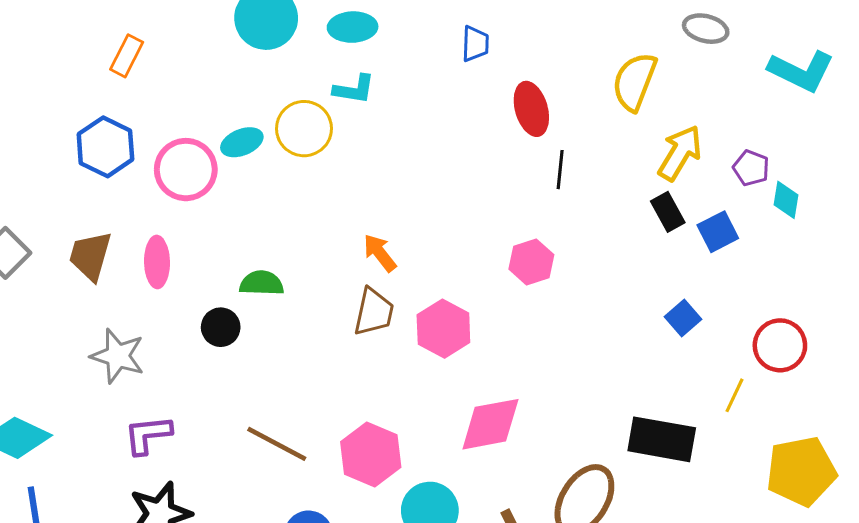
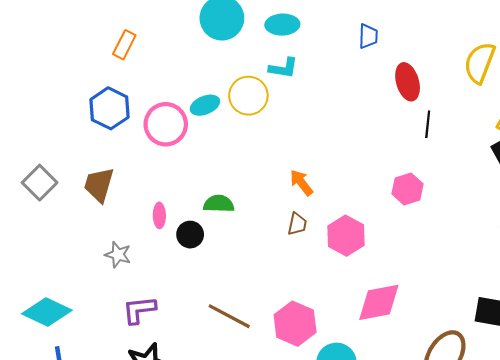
pink ellipse: (157, 262) -> (159, 215), moved, size x0.7
brown trapezoid: (374, 312) -> (297, 224), size x0.7
gray star: (118, 356) -> (118, 255), size x0.7

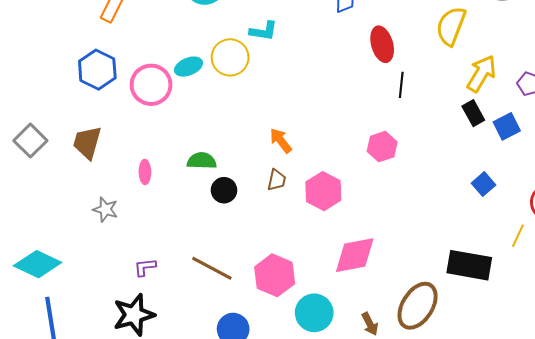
black circle: (190, 235) -> (224, 190), moved
purple L-shape: (139, 310) -> (145, 267), moved, size x0.7

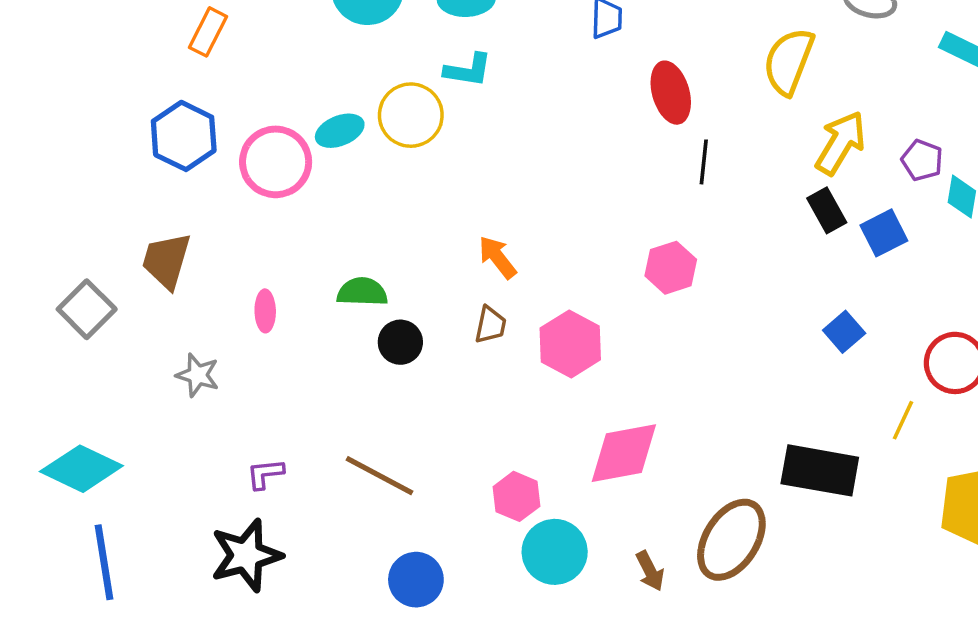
gray square: (30, 141) -> (87, 309), moved
pink hexagon: (275, 275) -> (516, 496), moved, size x0.7

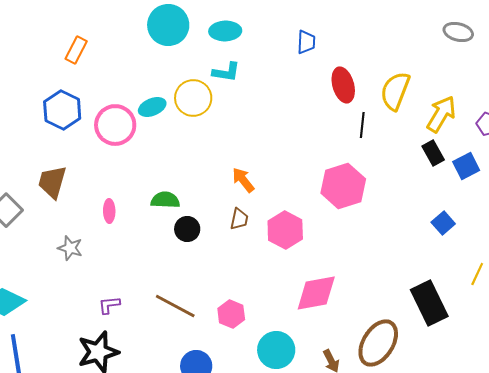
yellow semicircle: (789, 61) -> (395, 91), moved
pink hexagon: (671, 268) -> (343, 186), size x1.5
black rectangle: (820, 470) -> (429, 303), turned 54
pink hexagon: (516, 496) -> (231, 314), moved

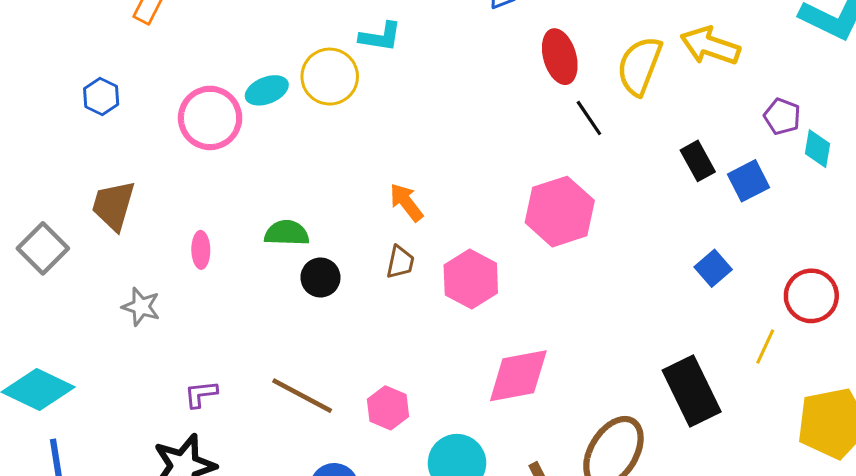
blue hexagon: (62, 110) -> (101, 96), moved, size x0.6
yellow arrow: (441, 114) -> (710, 46), moved, turned -102
black line: (362, 125) -> (589, 118), turned -40

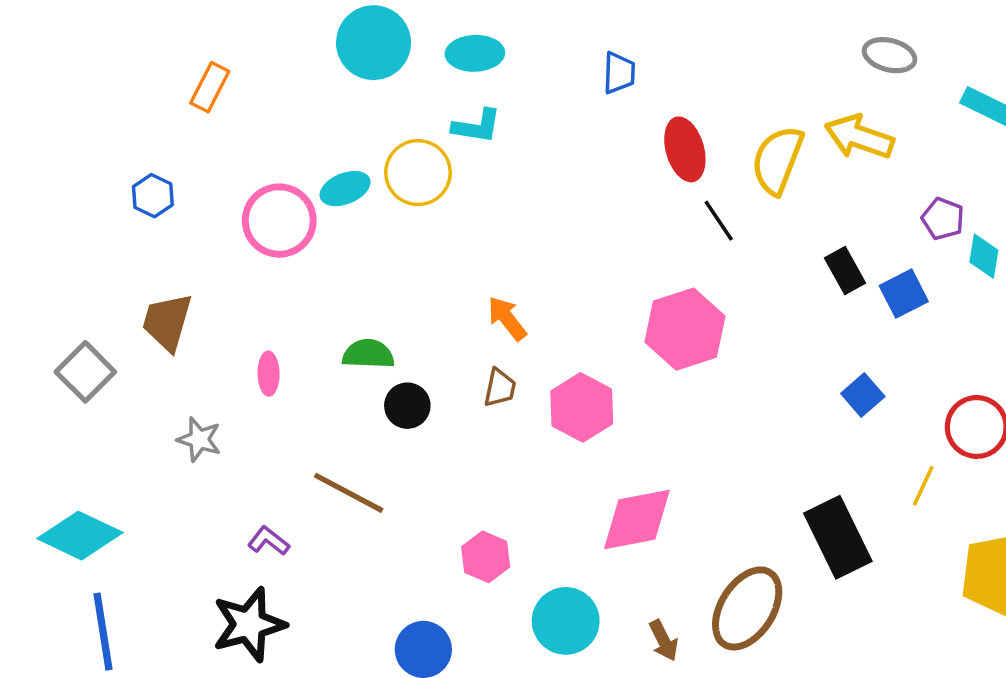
purple L-shape: (201, 394) -> (269, 541), turned 44
brown line: (302, 396) -> (349, 493), moved

